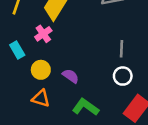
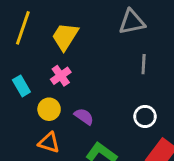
pink cross: (43, 34) -> (61, 76), moved
gray line: (121, 49) -> (144, 64), moved

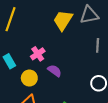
yellow trapezoid: (65, 37) -> (63, 20), moved
purple semicircle: (84, 116) -> (55, 71), moved

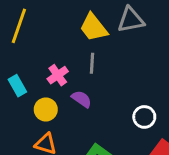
yellow trapezoid: (63, 20) -> (94, 27), turned -70
gray line: (98, 45) -> (92, 63), moved

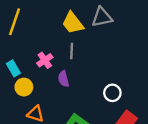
purple semicircle: (82, 99) -> (63, 79), turned -140
yellow circle: (46, 109) -> (24, 87), moved

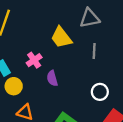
yellow trapezoid: (73, 23) -> (61, 37), moved
gray line: (72, 51) -> (94, 51), moved

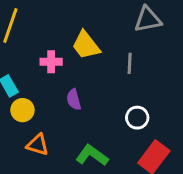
gray triangle: (90, 18) -> (148, 20), moved
pink cross: (34, 60) -> (51, 62), moved, turned 35

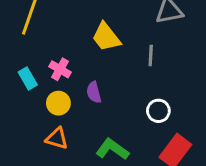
pink cross: (51, 62) -> (60, 69), moved, turned 30
yellow circle: (22, 110) -> (58, 103), moved

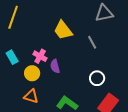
gray line: (151, 55) -> (92, 42), turned -32
pink cross: (60, 69) -> (40, 56), moved

